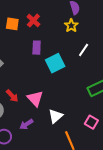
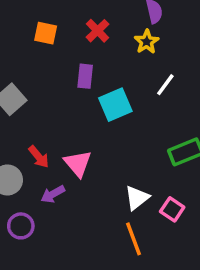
red cross: (33, 20) -> (98, 31), moved
white triangle: (56, 116) -> (137, 198), moved
purple arrow: (26, 124) -> (53, 194), moved

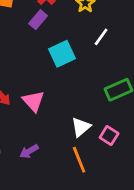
purple rectangle: (85, 76) -> (38, 20), moved, turned 36
purple arrow: (53, 194) -> (29, 151), moved

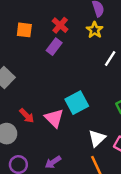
cyan square: (62, 54) -> (77, 103), moved

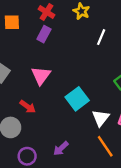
cyan square: (77, 103) -> (77, 99), moved
pink triangle: (54, 118) -> (41, 76), moved, turned 30

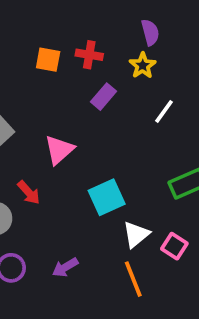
red cross: (46, 12) -> (89, 55), turned -35
orange square: (12, 22) -> (48, 60), moved
purple rectangle: (44, 34) -> (103, 97), moved

